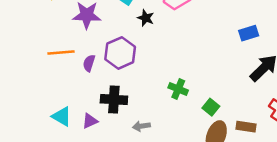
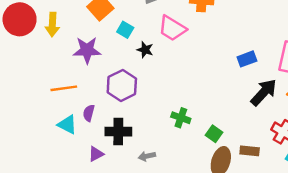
purple semicircle: (89, 63) -> (89, 113), moved
cyan triangle: (62, 117) -> (67, 125), moved

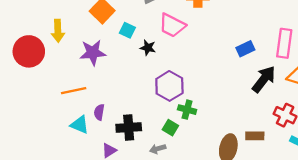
red circle: (20, 19) -> (29, 51), moved
purple hexagon: (122, 85) -> (169, 86), moved
green square: (214, 134) -> (170, 128), moved

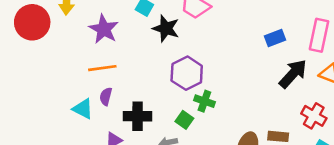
black star: (148, 48) -> (166, 28), size x1.5
purple star: (93, 53) -> (104, 29), turned 30
orange line: (74, 91) -> (102, 68), moved

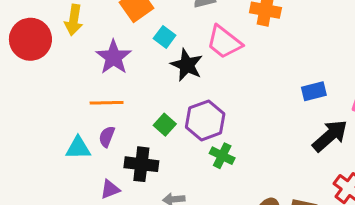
cyan triangle: (83, 109) -> (78, 148), turned -35
green square: (184, 120) -> (165, 125), moved

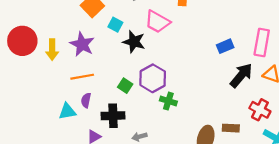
yellow arrow: (74, 20) -> (52, 50), moved

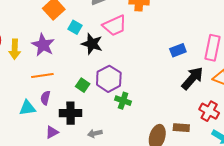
pink trapezoid: (157, 22) -> (115, 26), turned -55

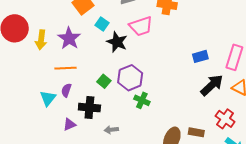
cyan triangle: (27, 108) -> (48, 98), turned -48

